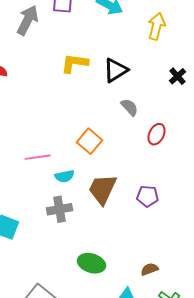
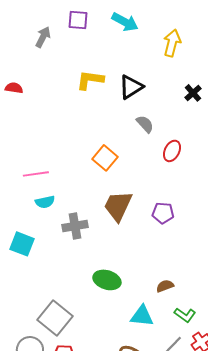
gray arrow: (28, 20) -> (43, 37), size x0.7
pink line: (38, 157) -> (36, 174), moved
cyan semicircle: (65, 176) -> (45, 202), moved

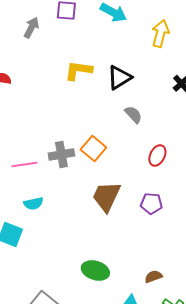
red ellipse: (172, 151) -> (157, 155), moved
cyan semicircle: (45, 202) -> (33, 203), moved
gray cross: (75, 226) -> (61, 154), moved

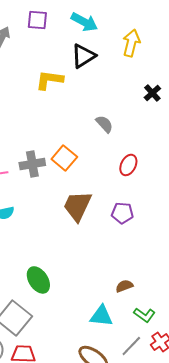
black triangle: (119, 77) -> (83, 56), moved
green ellipse: (95, 270) -> (38, 280), moved, turned 40

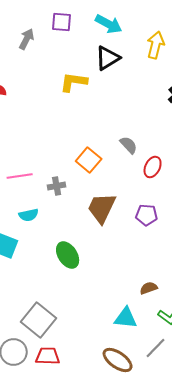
gray semicircle: (104, 124) -> (129, 145), moved
gray cross: (32, 164) -> (57, 186), moved, size x0.7
green ellipse: (38, 280) -> (68, 255), moved

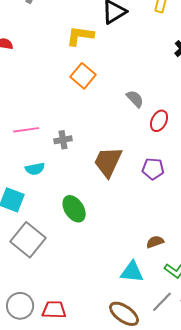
orange square: (89, 160) -> (83, 76), moved
gray square: (39, 320) -> (28, 240), moved

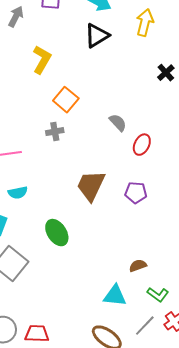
yellow L-shape: (80, 36) -> (42, 60), moved, turned 112
gray cross: (63, 140) -> (55, 132), moved

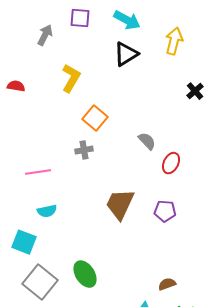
green ellipse: (57, 233) -> (85, 274), moved

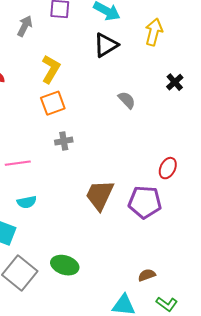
orange square: (95, 118) -> (53, 103), moved, turned 30
gray semicircle: (147, 141) -> (127, 100), moved
red ellipse: (171, 163) -> (168, 168), moved
purple pentagon: (165, 211) -> (145, 202), size x1.5
green ellipse: (85, 274) -> (65, 265), turned -40

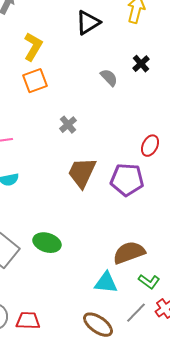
black cross: (175, 82) -> (141, 64), moved
gray cross: (64, 141) -> (68, 125), moved, turned -30
brown semicircle: (147, 275) -> (129, 253), size x1.8

